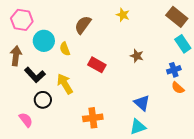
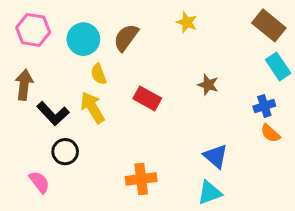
cyan circle: (44, 41) -> (83, 39), moved
yellow arrow: (65, 84) -> (92, 108), moved

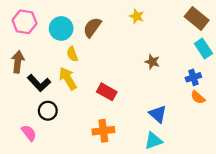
red rectangle: (147, 98) -> (107, 92), moved

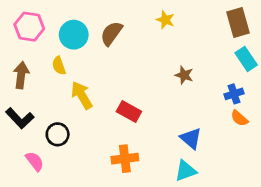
brown rectangle: (197, 18) -> (238, 23), turned 35
yellow semicircle: (72, 54) -> (59, 66), moved
black L-shape: (39, 83) -> (20, 118), moved

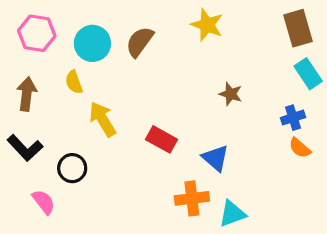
yellow star: (165, 20) -> (207, 25), size x1.4
blue triangle: (191, 138) -> (215, 158), moved
orange cross: (125, 159) -> (192, 198), moved

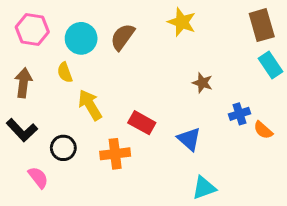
blue cross: (293, 118) -> (239, 114), moved
orange cross: (192, 198) -> (115, 154), moved

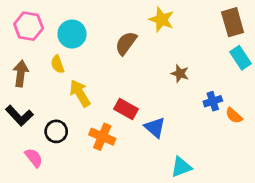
brown semicircle: (123, 37) -> (126, 43), moved
blue triangle: (189, 139) -> (155, 127), moved
orange cross: (115, 154) -> (102, 137), turned 30

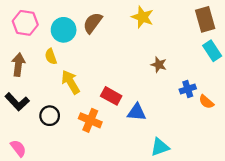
brown semicircle: (126, 43) -> (93, 23), moved
blue triangle: (155, 127) -> (137, 112), turned -36
pink semicircle: (34, 158) -> (18, 148), moved

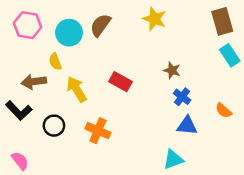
brown arrow: (18, 65) -> (34, 82), moved, turned -105
blue cross: (188, 89) -> (182, 97), moved, turned -35
red rectangle: (111, 96) -> (121, 82), moved
blue triangle: (137, 112) -> (187, 126), moved

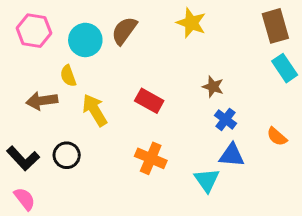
black L-shape: (19, 111) -> (23, 158), moved
orange cross: (98, 131) -> (151, 158), moved
cyan triangle: (173, 160) -> (207, 180), moved, turned -45

